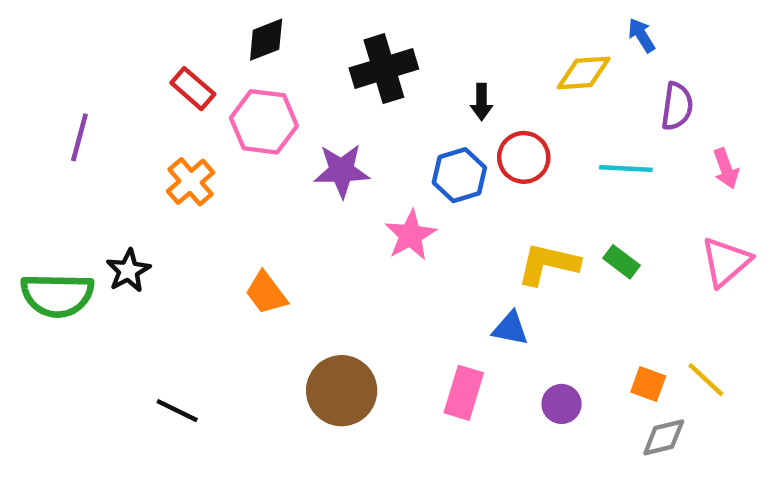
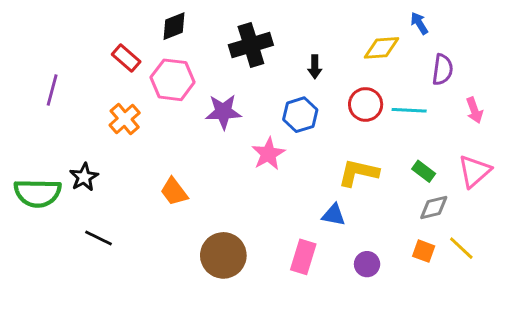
red circle: (524, 157) -> (366, 104), moved
green rectangle: (621, 262) -> (424, 171), moved
black line: (177, 411) -> (99, 238), moved
gray diamond: (664, 437) -> (434, 208), moved

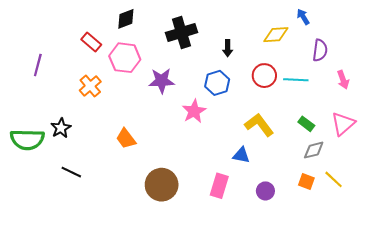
yellow L-shape: (358, 173) -> (259, 125), turned 40

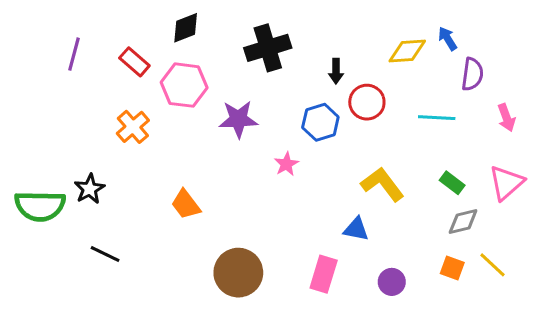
blue arrow: (303, 17) -> (448, 39), moved
purple line: (38, 65) -> (74, 54), moved
red circle: (264, 76) -> (367, 102), moved
pink star: (194, 111) -> (286, 164), size x0.7

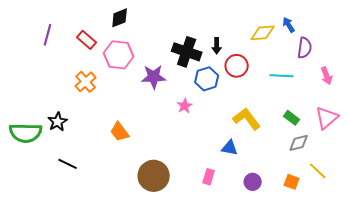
black cross: (268, 48) -> (187, 52), moved, turned 36
orange square: (452, 268) -> (292, 182), moved
pink rectangle: (324, 274) -> (209, 177), size x0.7

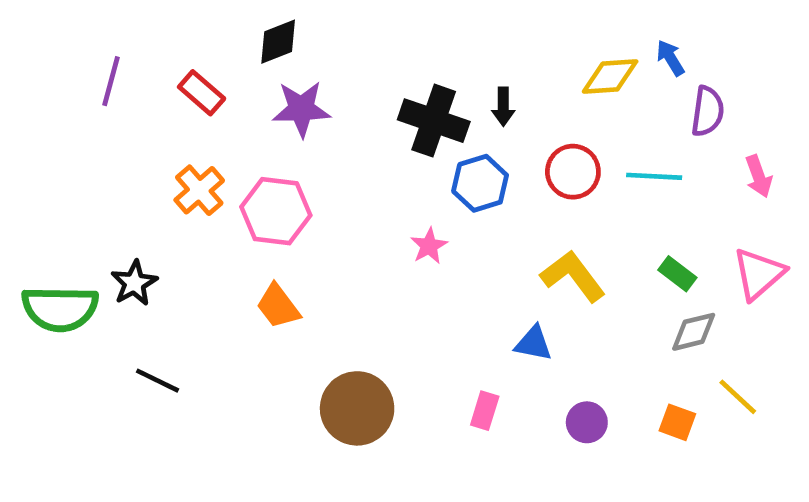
pink hexagon: (119, 55) -> (276, 211), moved
red circle: (237, 66) -> (573, 172), moved
purple star: (154, 77) -> (301, 109), moved

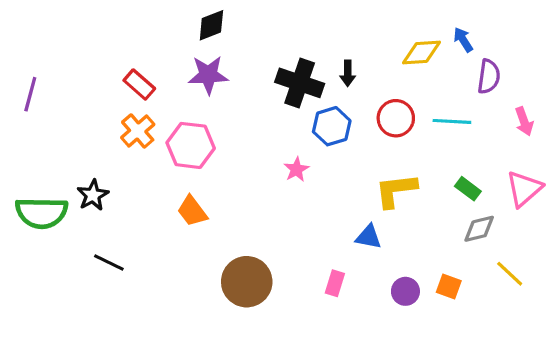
black diamond: (278, 42) -> (211, 25), moved
purple line: (111, 81) -> (30, 94), moved
red rectangle: (202, 93) -> (139, 85), moved
yellow L-shape: (573, 276) -> (396, 190), turned -60
orange square: (677, 422) -> (449, 287), moved

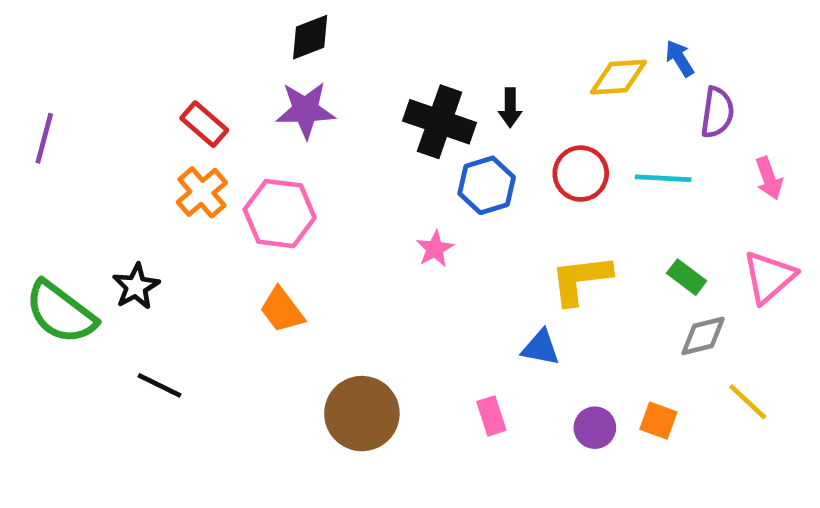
green semicircle: (42, 213) -> (61, 312), turned 36
pink rectangle: (335, 283) -> (491, 416), turned -35

